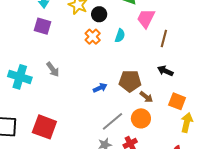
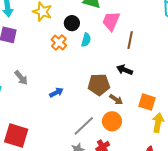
black circle: (99, 14) -> (72, 23), moved
black arrow: (165, 71) -> (125, 70), moved
blue arrow: (100, 88) -> (56, 92), moved

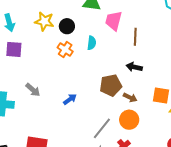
black circle: (72, 23) -> (67, 26), moved

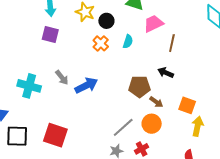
pink trapezoid: (114, 21) -> (153, 24), turned 40
blue arrow: (70, 99) -> (86, 85), moved, size x1.6

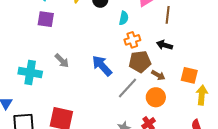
orange cross: (101, 43) -> (132, 40), moved, turned 35
blue arrow: (86, 85) -> (102, 66), moved, turned -100
gray line: (123, 127) -> (128, 88), moved

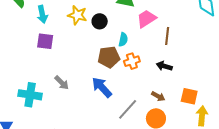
brown pentagon: (140, 62) -> (109, 57), moved

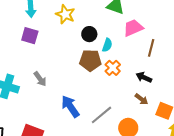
black circle: (100, 21) -> (89, 34), moved
orange cross: (132, 61) -> (113, 68), turned -35
blue arrow: (102, 87) -> (70, 106), moved
brown arrow: (158, 96) -> (141, 99), moved

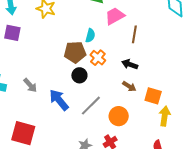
black circle: (89, 34) -> (79, 75), moved
gray arrow: (40, 79) -> (30, 85), moved

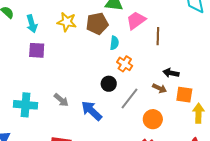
brown pentagon: (75, 52) -> (97, 24), moved
black arrow: (130, 64) -> (171, 73), moved
gray line: (91, 106) -> (129, 99), moved

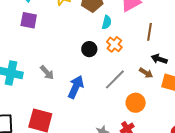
brown line: (158, 36) -> (150, 32), moved
black circle: (109, 84) -> (89, 49), moved
blue arrow: (92, 111) -> (76, 87), turned 65

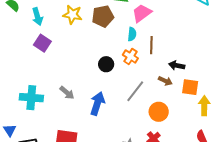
purple square: (29, 20) -> (42, 43), turned 30
cyan semicircle: (107, 22) -> (132, 34), moved
brown line: (150, 32) -> (151, 45), moved

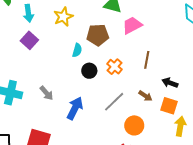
yellow star: (72, 15) -> (63, 17), turned 30
brown pentagon: (103, 16) -> (98, 35), moved
cyan semicircle: (132, 34) -> (77, 50), moved
brown line: (151, 45) -> (147, 60), moved
black arrow: (177, 65) -> (170, 83), moved

